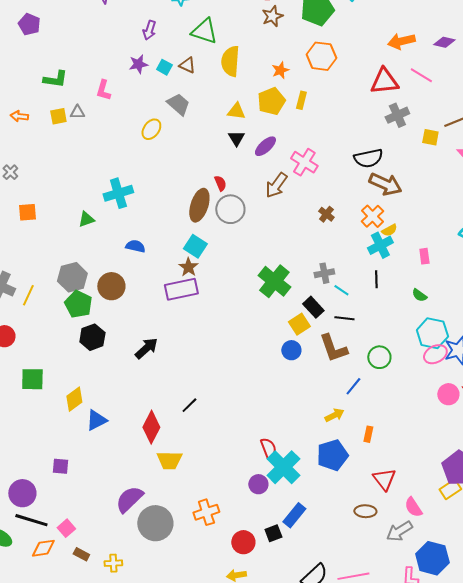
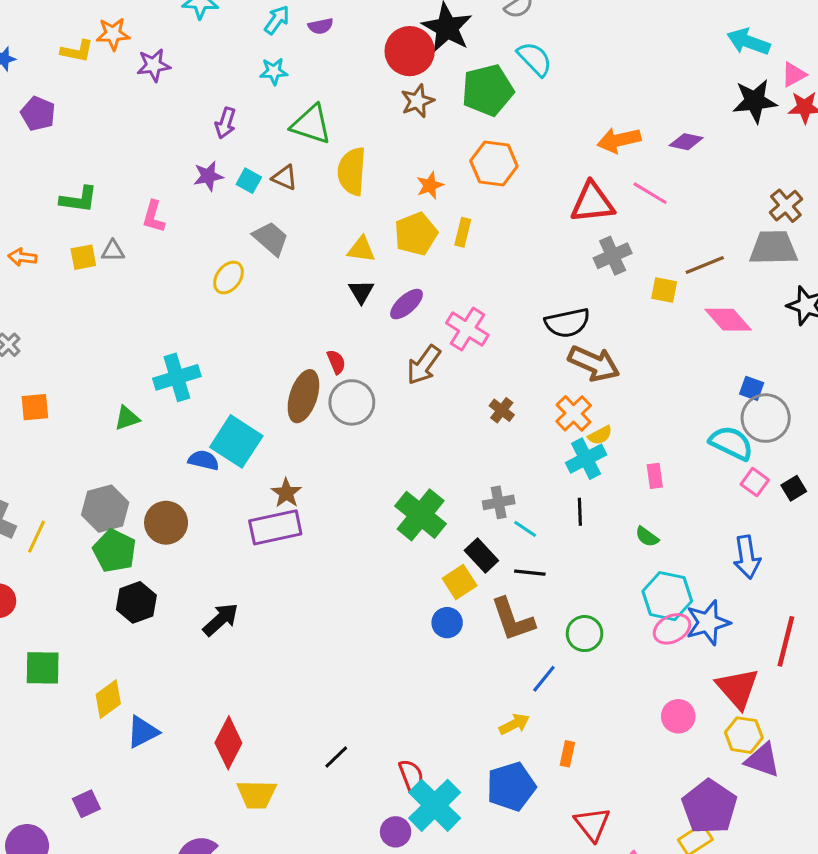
cyan square: (195, 246) -> (236, 441), moved, size x1.4
pink circle: (448, 394) -> (678, 716), moved
black line: (189, 405) -> (336, 757), moved
purple square: (60, 466) -> (86, 804), turned -30

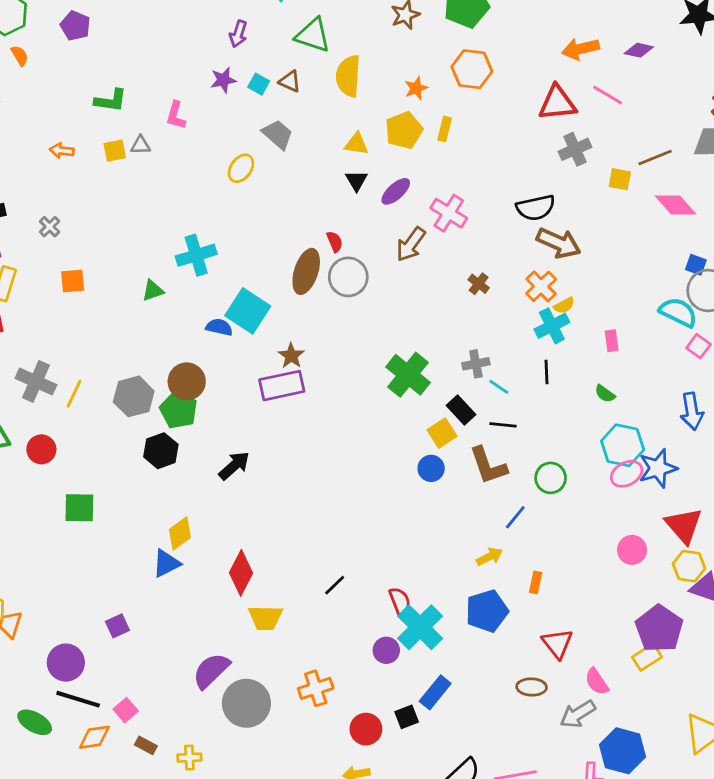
gray hexagon: (105, 509) -> (134, 396), moved
green pentagon: (115, 551) -> (179, 410), moved
yellow diamond: (108, 699) -> (180, 534), moved

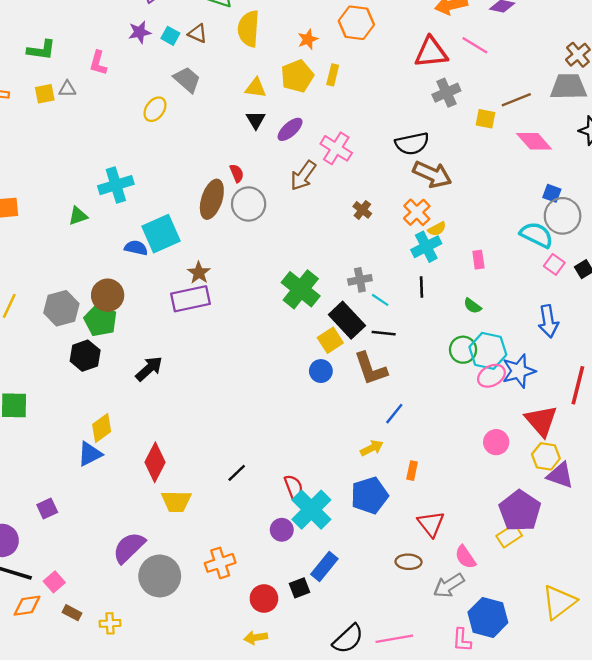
cyan square: (248, 311) -> (161, 234), turned 33
black rectangle: (461, 410) -> (347, 320), size x1.4
green circle: (551, 478) -> (463, 350), moved

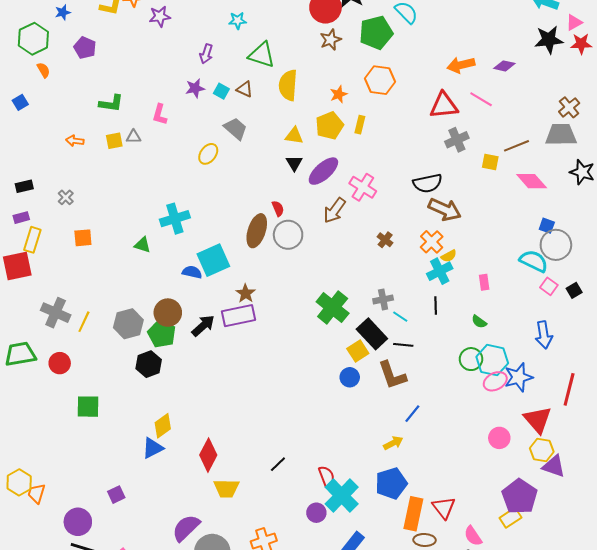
purple ellipse: (290, 129) -> (323, 171), size x1.4
green triangle: (78, 216) -> (143, 245), turned 36
black arrow: (149, 369) -> (203, 326), moved
orange rectangle: (412, 471) -> (413, 514), moved, size x2.0

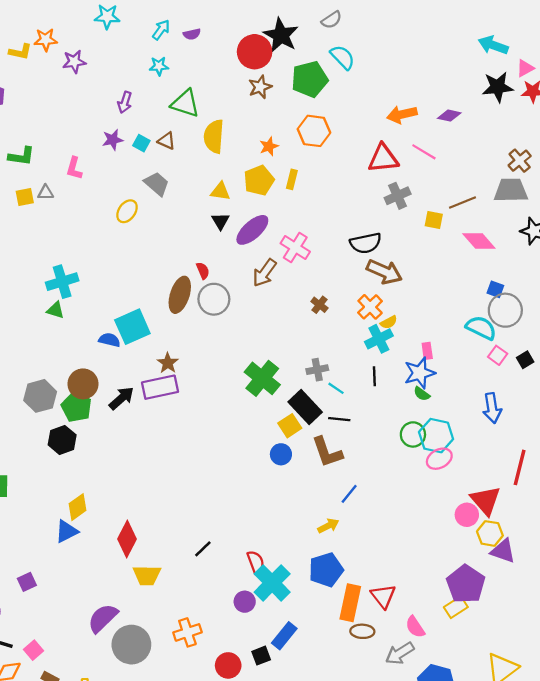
cyan cross: (175, 219) -> (62, 282), moved
blue star: (519, 377) -> (420, 373), moved
pink circle: (499, 438) -> (467, 515), moved

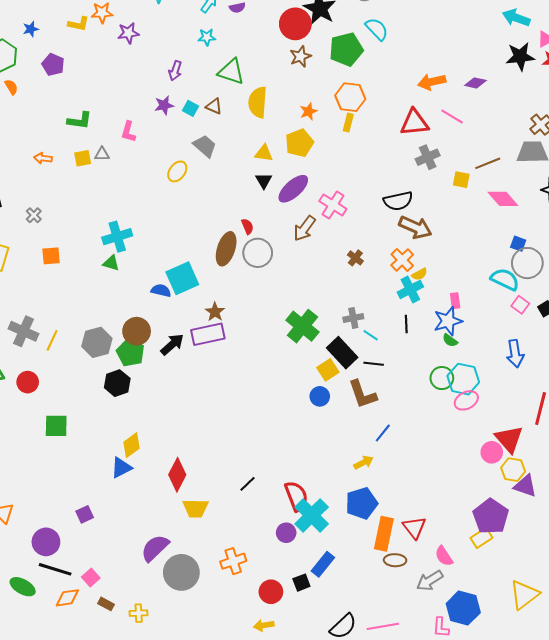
yellow rectangle: (292, 179) -> (348, 123), moved
red semicircle: (256, 562) -> (296, 496), size x1.4

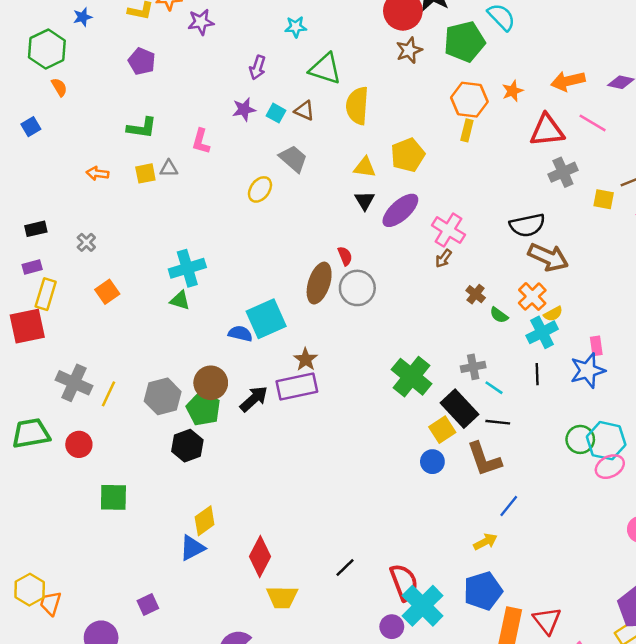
purple pentagon: (53, 65) -> (142, 61), moved
orange star: (309, 111) -> (512, 91), moved
brown arrow: (304, 228) -> (444, 258), moved, size x0.6
orange square: (51, 256) -> (107, 292), turned -30
green semicircle: (450, 340) -> (499, 315), moved

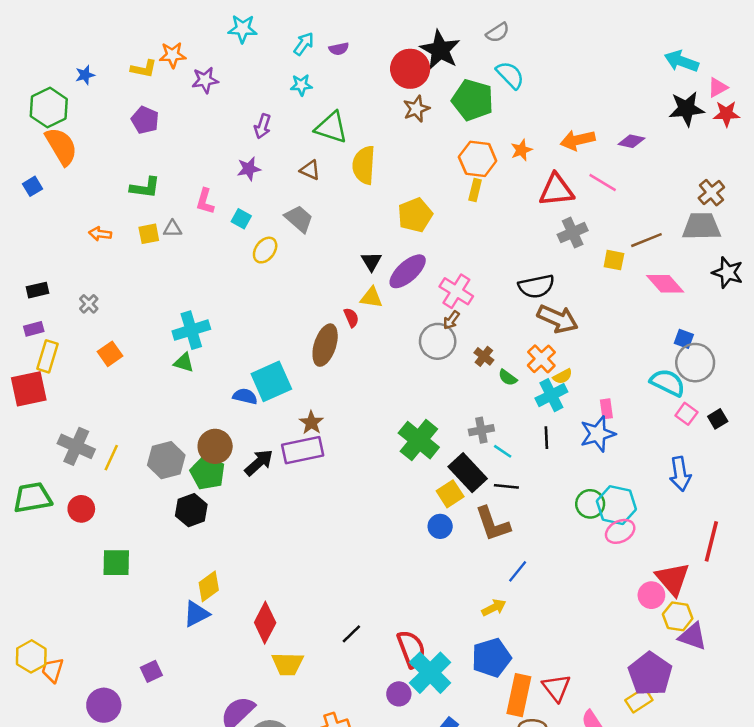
green pentagon: (464, 42) -> (473, 100), turned 30
orange semicircle: (59, 87) -> (61, 146), size x2.0
cyan square: (276, 113) -> (241, 219), moved
yellow triangle: (365, 167) -> (371, 298), moved
gray circle: (357, 288) -> (438, 341), moved

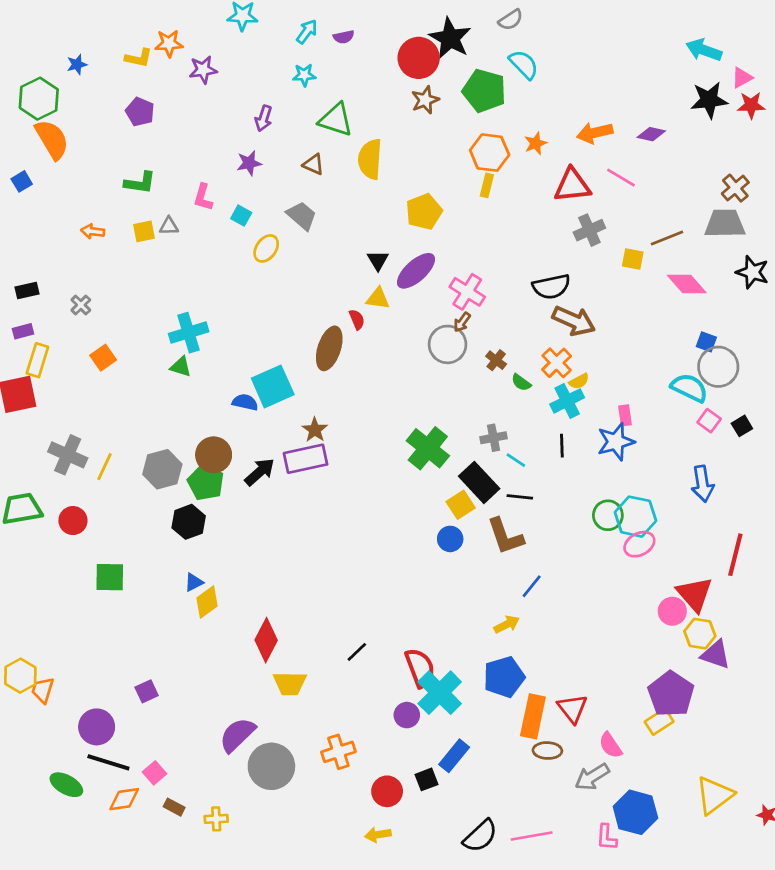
blue triangle: (196, 614) -> (194, 582), moved, size x0.7

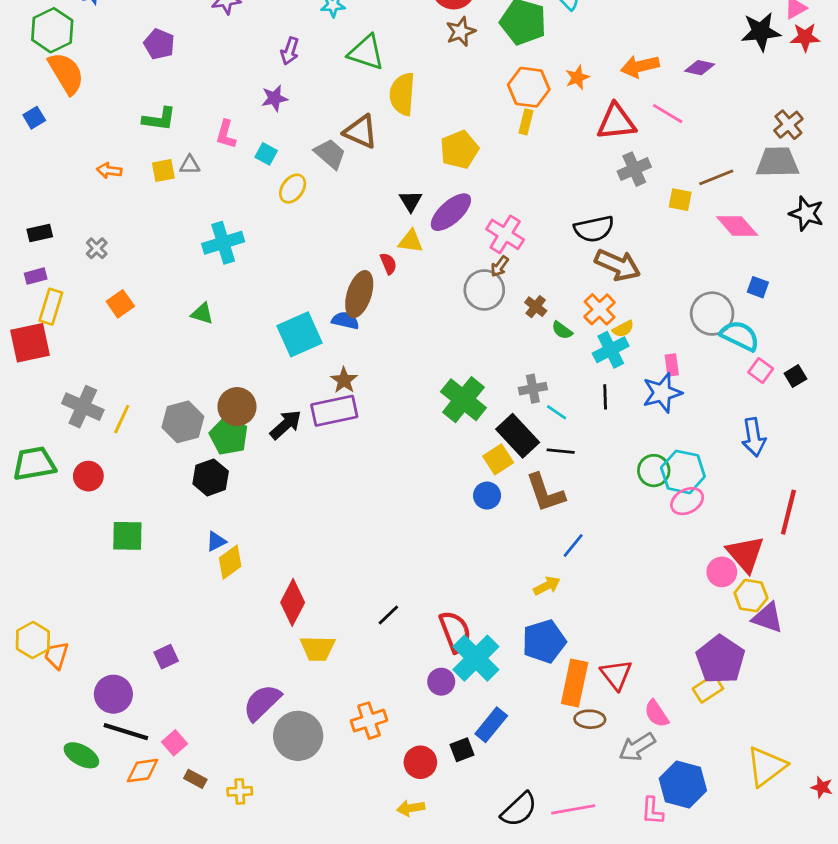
brown triangle: (313, 164) -> (361, 132), moved, size x1.5
cyan cross: (189, 333) -> (223, 243), moved
gray circle: (718, 367) -> (712, 314), moved
blue semicircle: (245, 402) -> (345, 321), moved

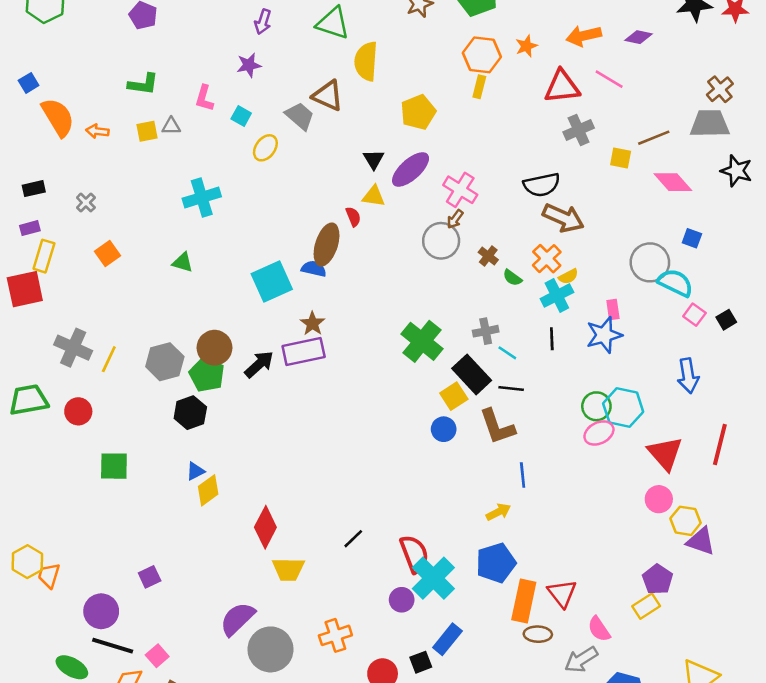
orange semicircle: (66, 73) -> (58, 117), moved
pink ellipse: (687, 501) -> (599, 433), moved
blue line: (573, 546) -> (523, 475), turned -45
red triangle: (745, 554) -> (665, 453), moved
purple pentagon: (720, 659) -> (658, 579), size x0.7

